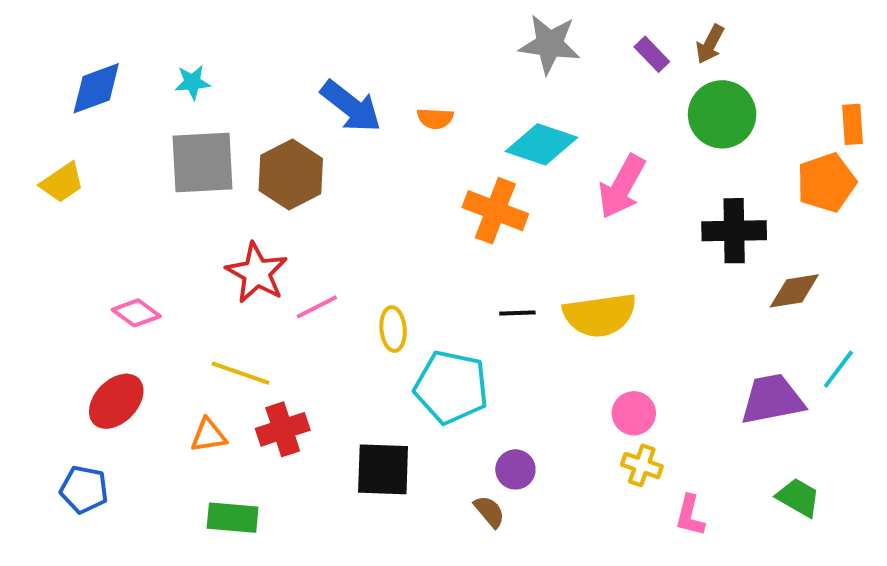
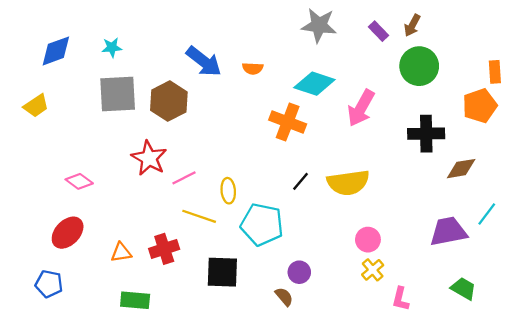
black line: (517, 313) -> (300, 181), turned -48
yellow line: (241, 373) -> (199, 216), moved
yellow cross: (642, 465) -> (373, 270), turned 30

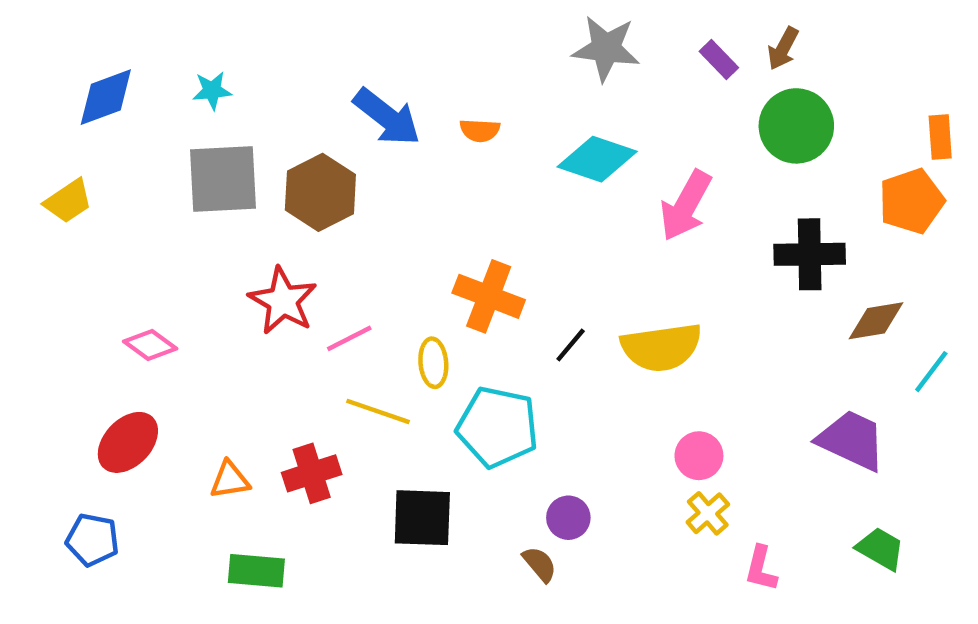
orange cross: (288, 122) -> (489, 296), moved
cyan line: (487, 214) -> (931, 372), moved
purple trapezoid: (448, 231) -> (852, 440), turned 36

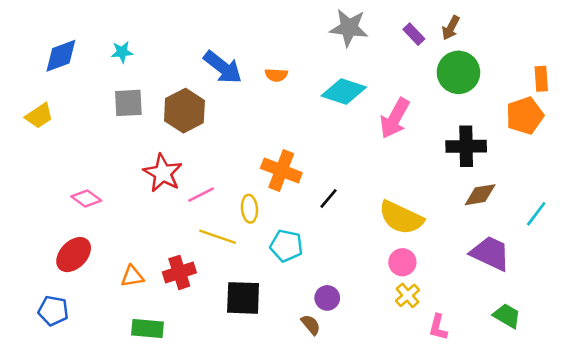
gray square: (223, 179) -> (128, 103), size x0.7
brown diamond: (876, 321) -> (480, 195), moved
yellow semicircle: (661, 347) -> (401, 218), moved, turned 33
cyan pentagon: (498, 427) -> (286, 246), size x0.7

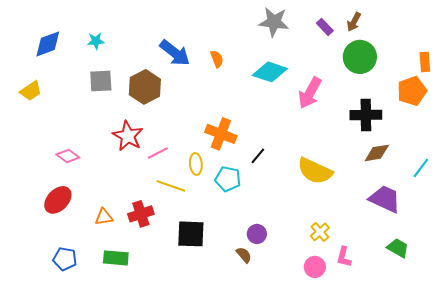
orange semicircle: (276, 75) -> (217, 59), turned -114
cyan pentagon: (286, 246) -> (228, 179), moved
pink circle: (402, 262) -> (315, 267), moved
blue pentagon: (53, 311) -> (65, 259), moved

